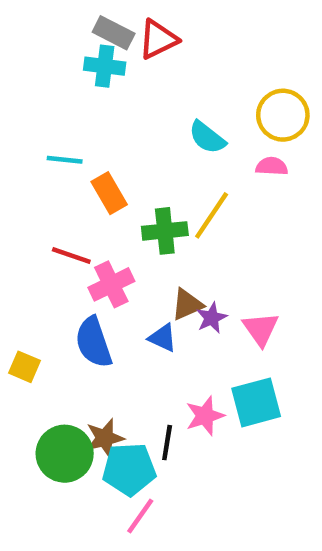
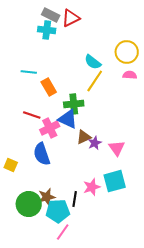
pink semicircle: (272, 166) -> (130, 75), moved
yellow line: (212, 215) -> (95, 81), moved
blue triangle: (163, 338) -> (68, 119), moved, size x1.5

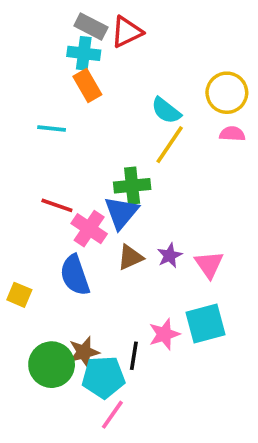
orange rectangle: (49, 87) -> (87, 86), moved
blue triangle: (68, 119) -> (121, 213), turned 45
pink cross: (50, 128) -> (89, 229), turned -30
brown triangle: (84, 137) -> (130, 257), moved

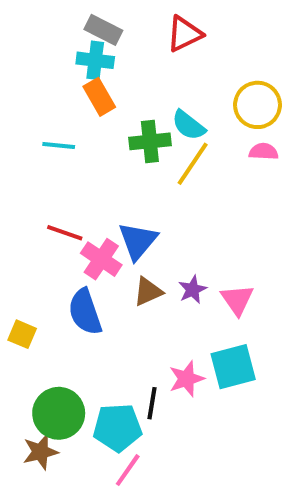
red triangle: (127, 32) -> (184, 34), moved
green cross: (132, 186) -> (150, 141), moved
brown star: (84, 352) -> (40, 452), moved

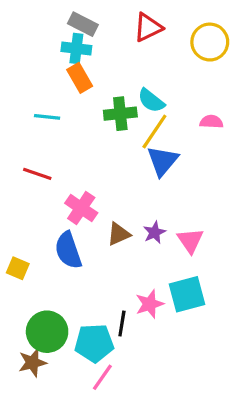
yellow circle: (257, 105) -> (210, 42), moved
red line: (65, 233) -> (37, 174), moved
blue triangle: (138, 241) -> (163, 161), moved

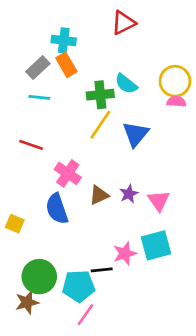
gray rectangle: (83, 24) -> (38, 68), moved, turned -70
yellow circle: (210, 42) -> (175, 81), moved
yellow line: (154, 132) -> (100, 125), moved
black line: (122, 324) -> (102, 270), turned 75

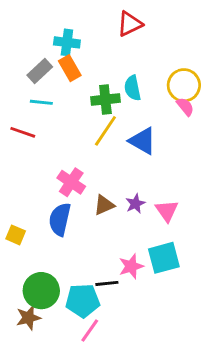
cyan semicircle: (126, 84) -> (133, 88), turned 40
pink semicircle: (176, 101) -> (185, 107), turned 48
blue triangle: (136, 134) -> (143, 141), turned -40
red line: (31, 145) -> (23, 132), moved
blue semicircle: (57, 209) -> (60, 219), turned 32

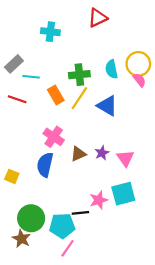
orange rectangle: (70, 68) -> (56, 95), moved
gray rectangle: (40, 71) -> (14, 64), moved
cyan semicircle: (133, 88) -> (111, 69), moved
brown star: (28, 318) -> (21, 239), turned -30

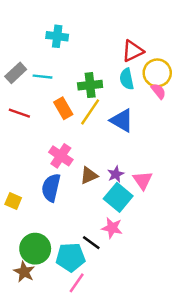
red triangle: (98, 18) -> (133, 51), moved
cyan line: (31, 77) -> (42, 77), moved
cyan square: (123, 194) -> (118, 197), moved, turned -35
pink star: (99, 200) -> (112, 228), turned 30
black line: (80, 213) -> (91, 243), turned 42

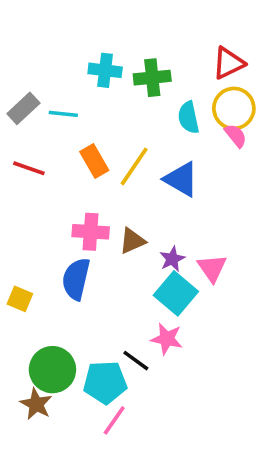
cyan cross: (57, 36) -> (105, 70), moved
red triangle: (133, 51) -> (228, 63), moved
green cross: (90, 85) -> (152, 78), moved
pink cross: (61, 156) -> (91, 232), turned -30
brown triangle: (89, 175) -> (132, 241), moved

